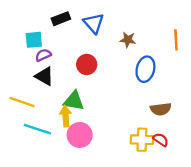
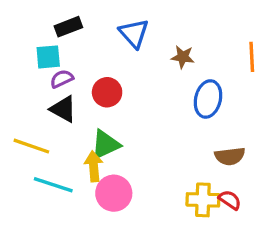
black rectangle: (61, 19) -> (68, 27), moved
red circle: (87, 64) -> (107, 92), moved
green triangle: (74, 101) -> (105, 144), turned -35

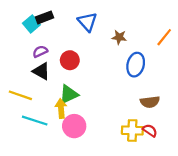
cyan square: (48, 57) -> (31, 24), moved, turned -35
orange line: (252, 57) -> (164, 37), turned 42

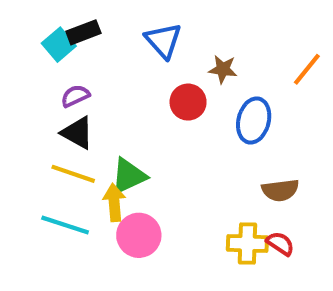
red circle: (70, 60) -> (188, 102), moved
yellow line: (20, 95) -> (73, 174), moved

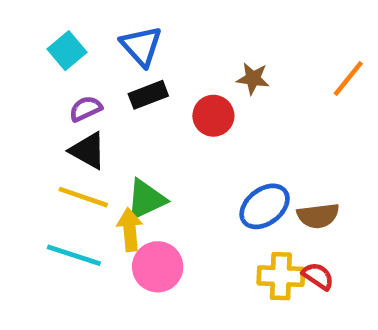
black rectangle: (83, 32) -> (148, 95), moved
blue triangle: (163, 41) -> (141, 46), moved
blue ellipse: (254, 120) -> (265, 206), moved, turned 39

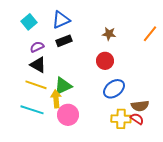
blue triangle: (141, 46) -> (61, 20), turned 48
red circle: (213, 116) -> (105, 61), moved
brown semicircle: (318, 216) -> (140, 106), moved

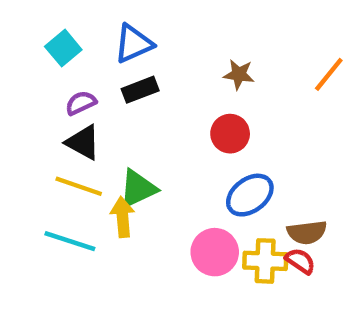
pink circle: (68, 115) -> (215, 252), moved

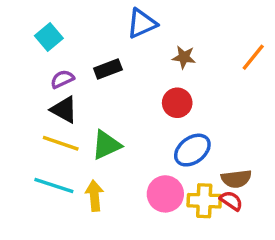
blue triangle: (134, 44) -> (142, 23), moved
yellow arrow: (123, 217) -> (94, 196), moved

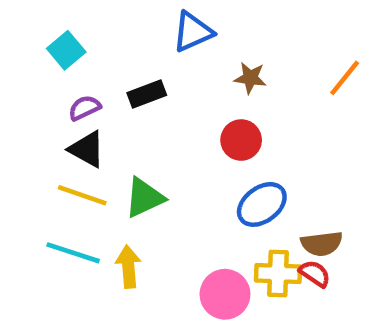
pink circle: (165, 194) -> (225, 294), moved

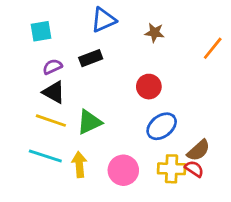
blue triangle: (193, 32) -> (103, 20), moved
cyan square: (66, 50) -> (41, 31), turned 30
brown star: (250, 78) -> (155, 33), moved
brown semicircle: (322, 244) -> (198, 150), turned -35
pink circle: (225, 294) -> (123, 170), moved

